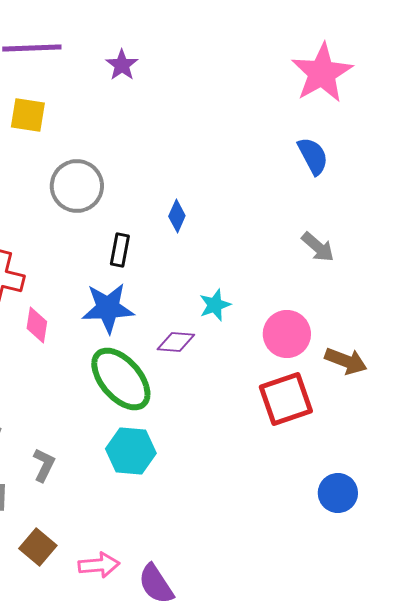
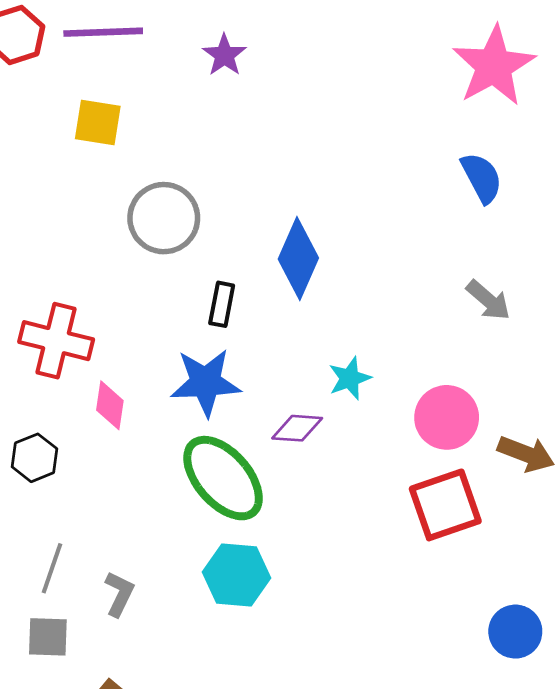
blue diamond: (177, 216) -> (298, 258), size x1.8

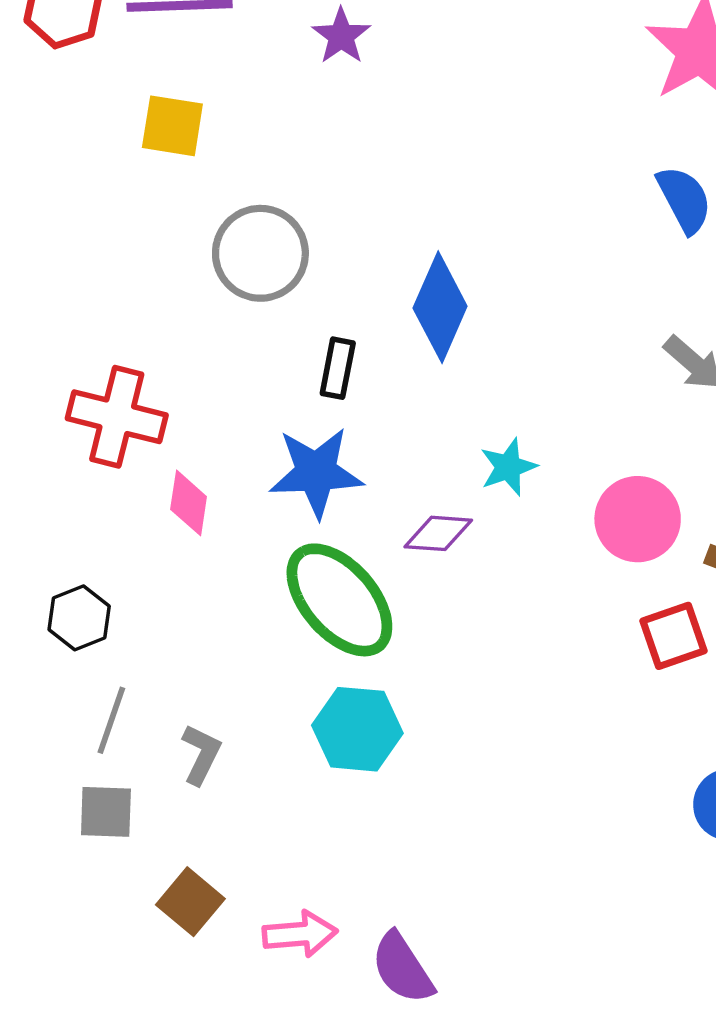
black hexagon: (34, 458) -> (79, 618), moved
red square: (445, 505) -> (674, 636), moved, size x0.7

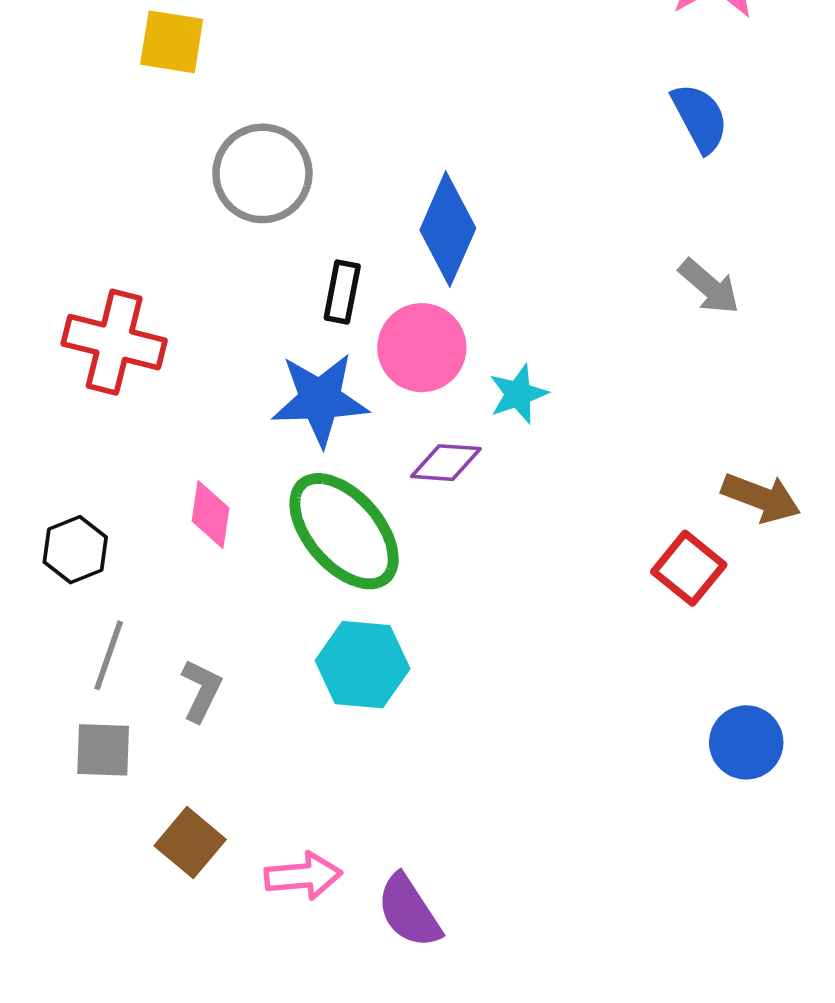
pink diamond: (189, 503) -> (211, 514), moved
pink circle: (638, 519) -> (422, 348), moved
red square: (674, 636) -> (689, 568), turned -32

